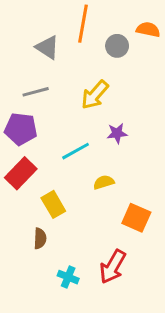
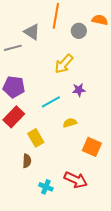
gray line: (36, 92) -> (13, 48), moved
red arrow: (113, 267) -> (76, 180), turned -95

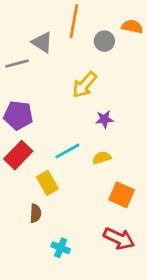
cyan line: (51, 102) -> (67, 151), moved
yellow semicircle: (70, 123) -> (102, 158), moved
red arrow: (76, 180) -> (119, 239), moved

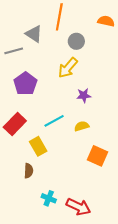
gray circle: (104, 41) -> (76, 41), moved
purple pentagon: (18, 115) -> (25, 84), moved, turned 30
red arrow: (119, 239) -> (78, 207), moved

